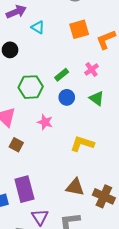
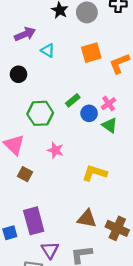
pink cross: (92, 70) -> (109, 104), moved
blue circle: (67, 97) -> (89, 113), moved

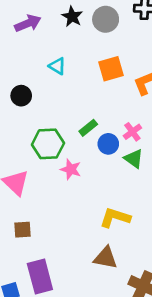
purple arrow: (25, 34) -> (28, 23), moved
pink star: (55, 150) -> (71, 169), moved
brown square: (25, 174) -> (23, 230), moved, turned -32
brown triangle: (87, 219) -> (106, 258), moved

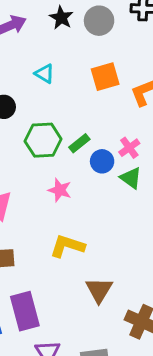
green hexagon: (48, 144) -> (43, 140), moved
yellow L-shape: (115, 218) -> (67, 246), moved
brown triangle: (106, 258) -> (99, 290), turned 50

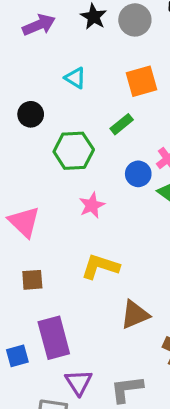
green rectangle: (79, 143) -> (122, 124), moved
pink star: (60, 190) -> (92, 205), turned 30
brown triangle: (99, 290) -> (135, 315), turned 36

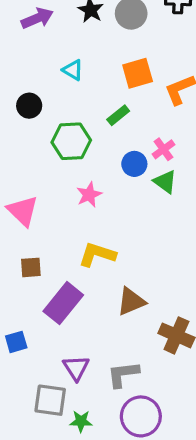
purple rectangle: (54, 338) -> (63, 303), moved, turned 54

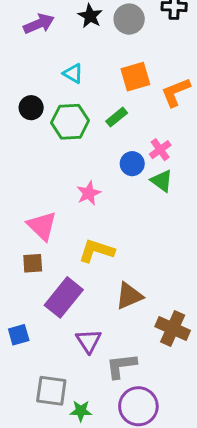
green hexagon: (71, 141) -> (70, 122), moved
pink triangle: (23, 211) -> (42, 226), moved
purple triangle: (76, 368) -> (89, 341), moved

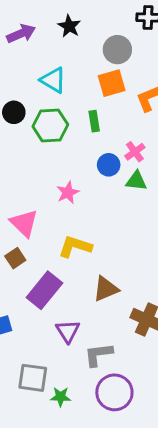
gray circle: (129, 19) -> (117, 50), moved
cyan triangle: (73, 73) -> (53, 80), size x1.4
green rectangle: (117, 117) -> (94, 121), turned -60
green triangle: (162, 181) -> (136, 181), turned -30
brown square: (33, 263) -> (15, 258), turned -30

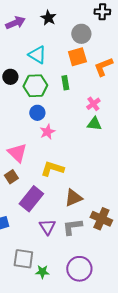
blue circle: (109, 165) -> (37, 113), moved
gray L-shape: (98, 354) -> (72, 227), moved

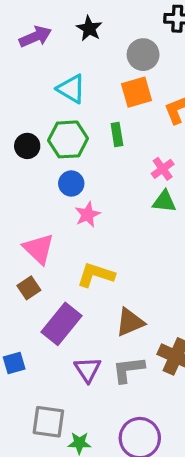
black circle: (10, 77) -> (27, 146), moved

